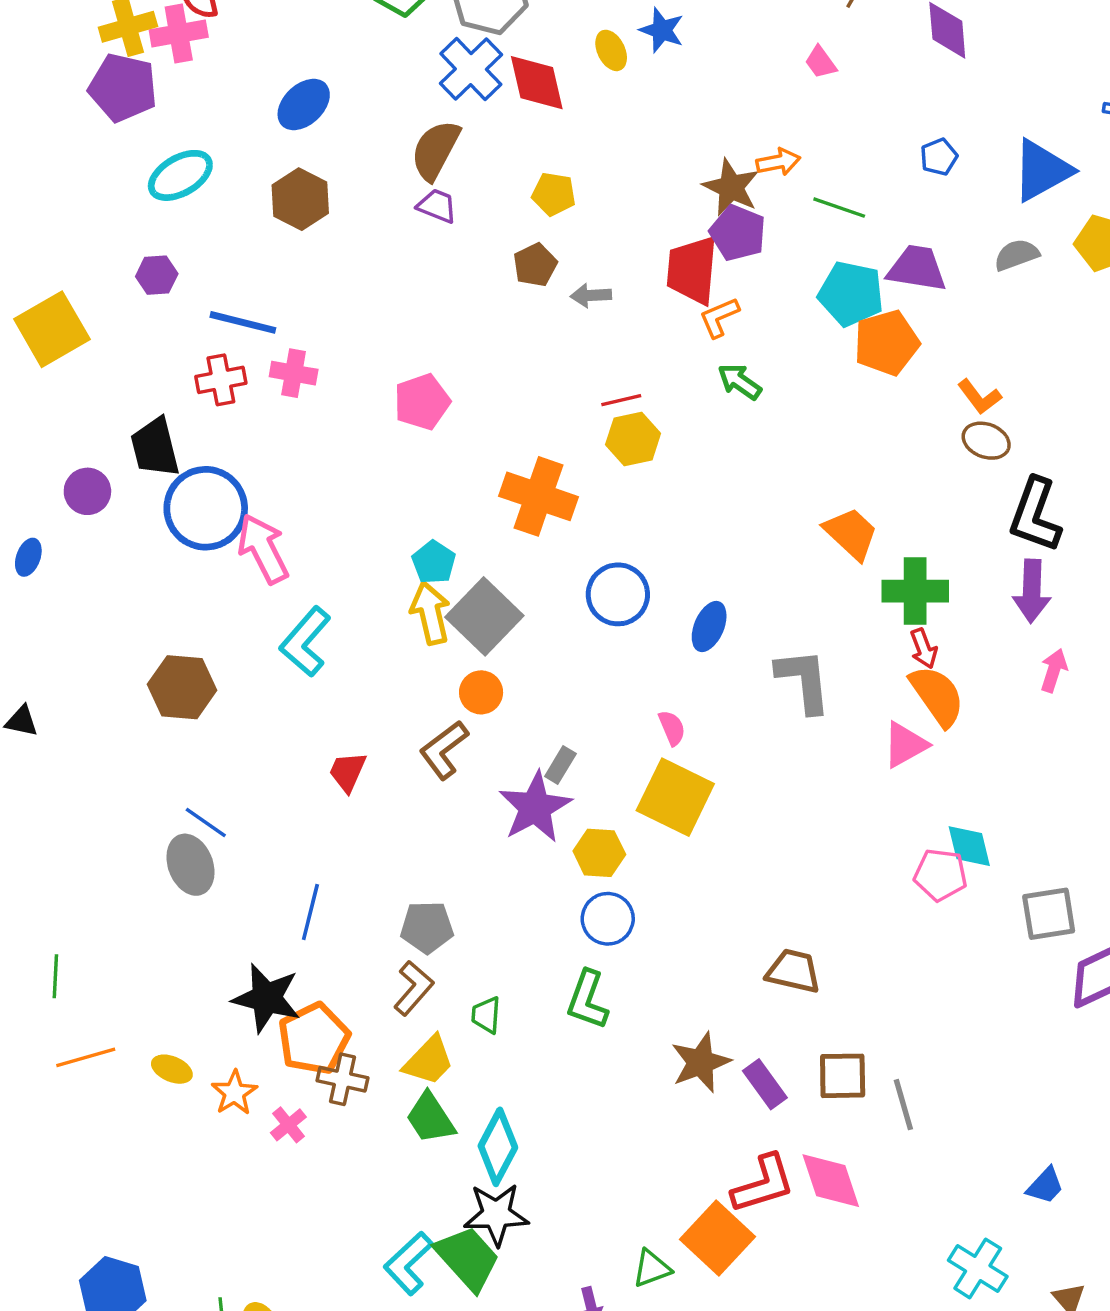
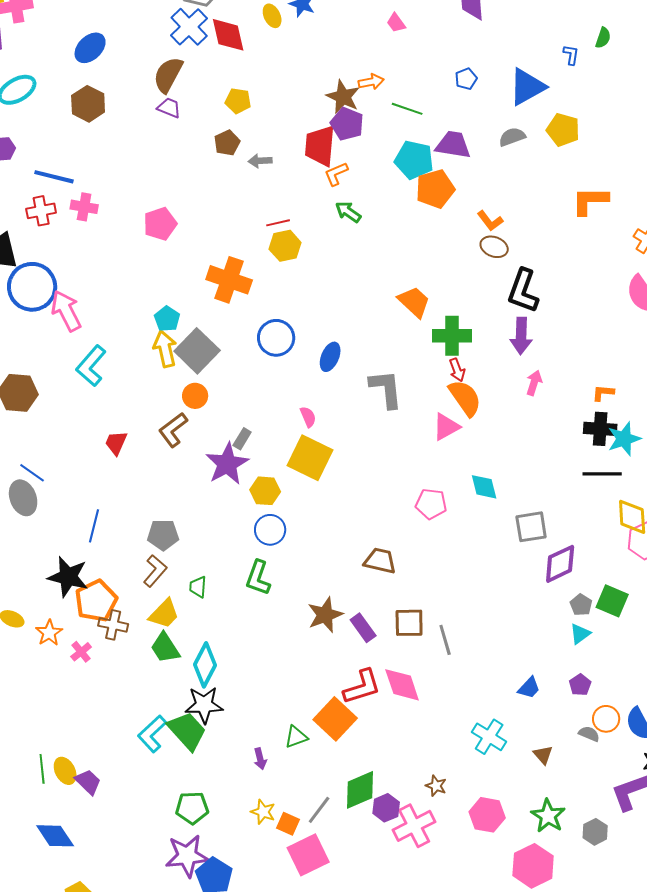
pink pentagon: (941, 875) -> (431, 504), moved

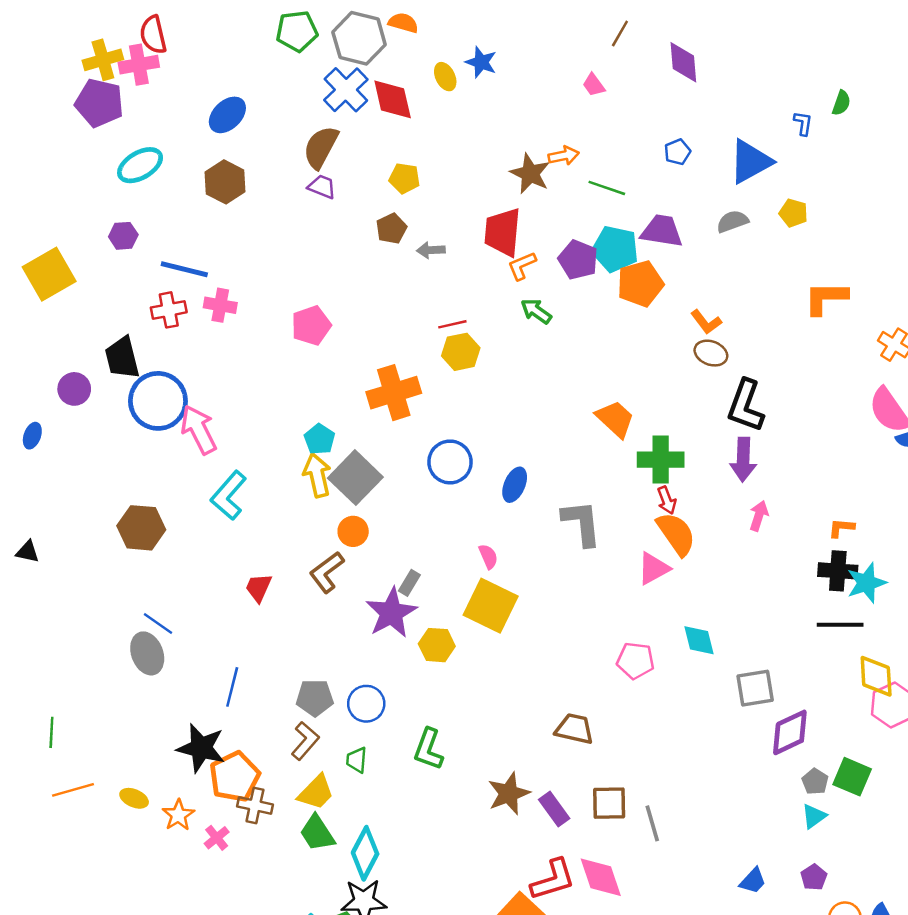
purple pentagon: (347, 124) -> (578, 260), moved
yellow pentagon: (563, 130) -> (793, 213), size x0.7
orange cross: (229, 280) -> (394, 393), turned -36
blue circle: (270, 530) -> (366, 704), moved

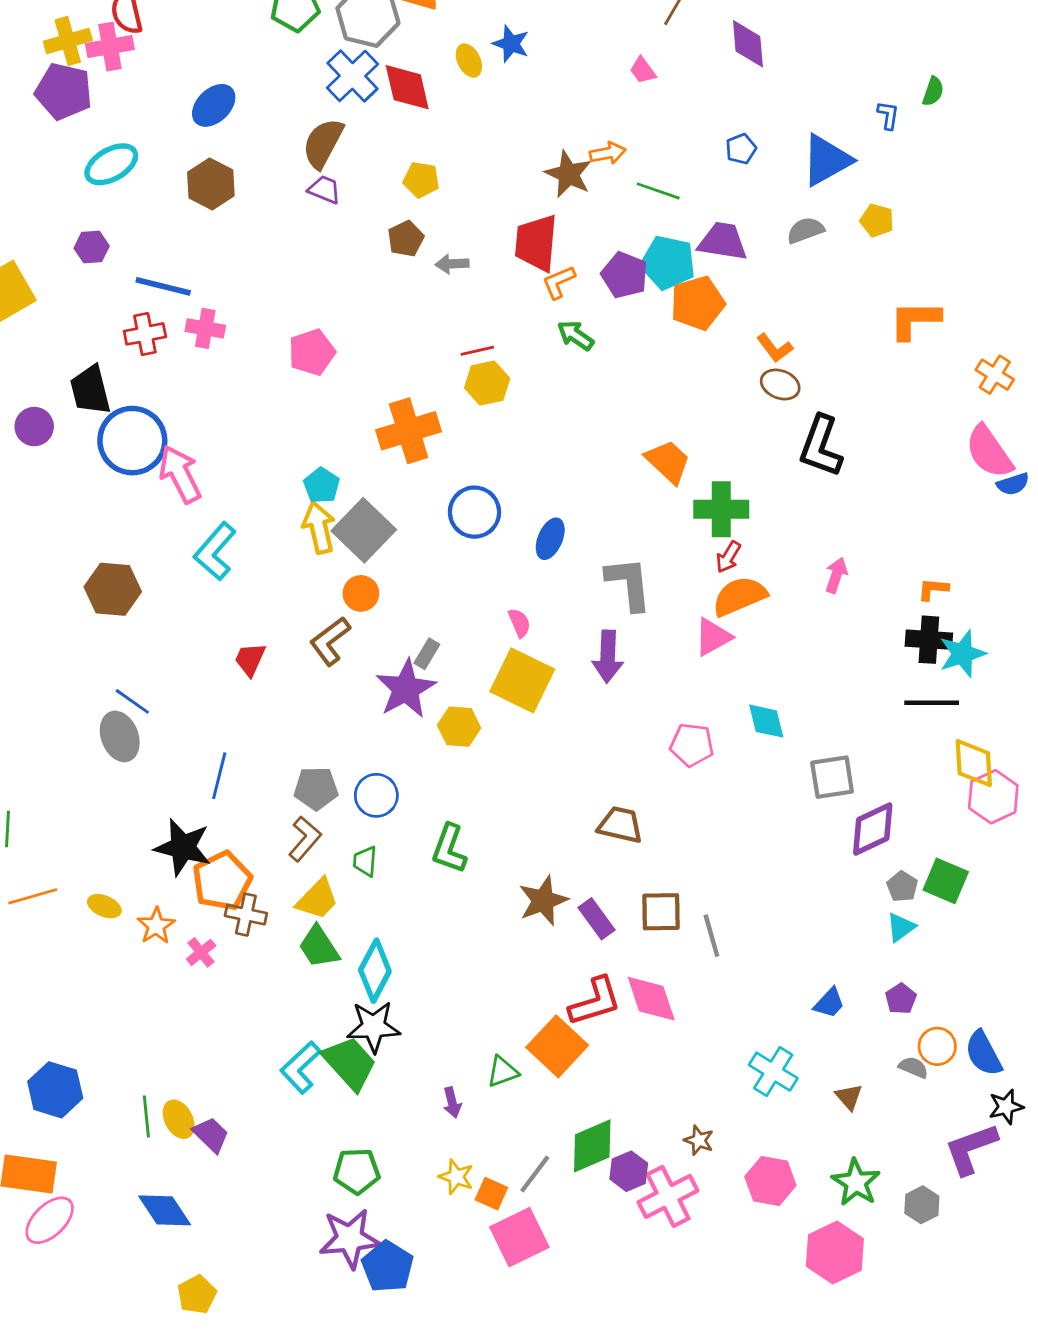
purple arrow: (743, 460) -> (608, 657), moved
red arrow: (667, 500) -> (728, 557), turned 52
orange semicircle: (676, 534) -> (740, 596), turned -78

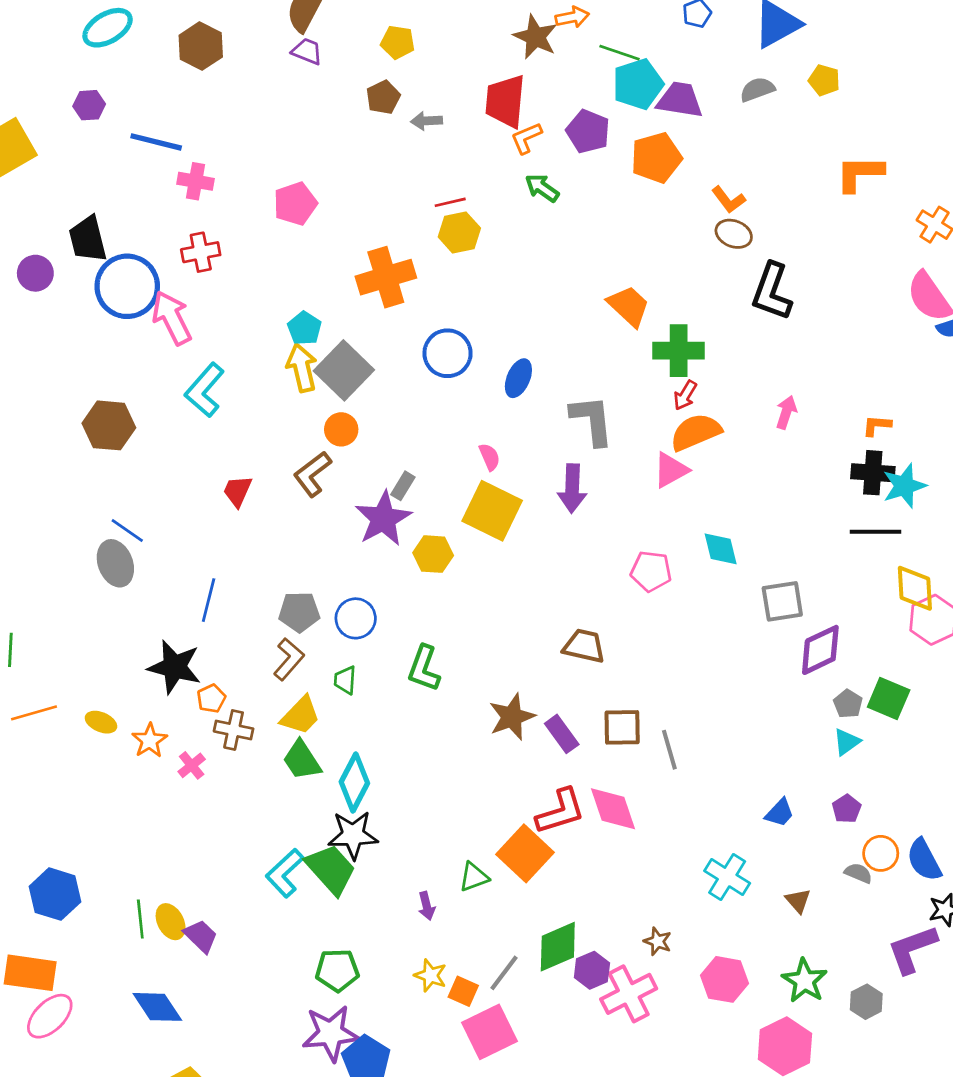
cyan pentagon: (668, 262) -> (638, 84), moved, turned -30
red cross: (145, 334) -> (201, 252), moved
orange pentagon: (222, 881) -> (211, 698), size x0.5

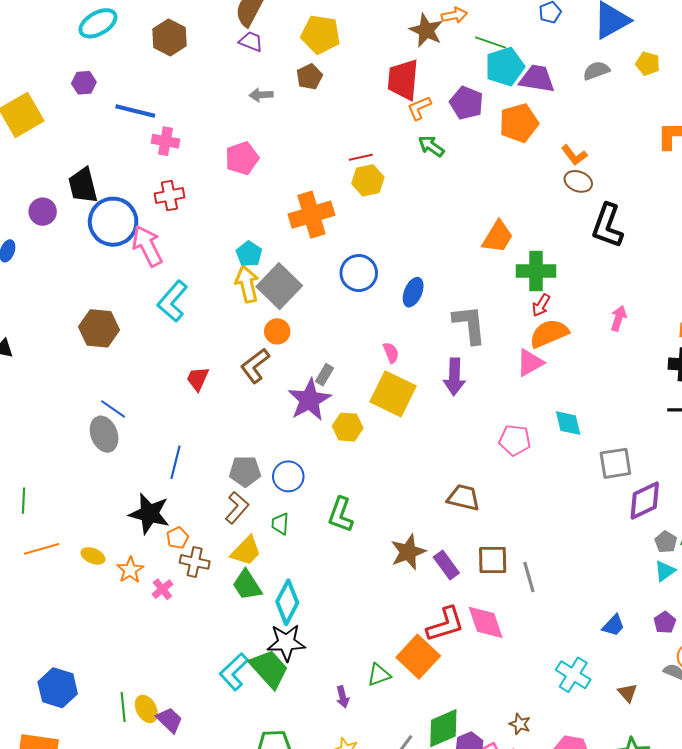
yellow pentagon: (398, 42) -> (320, 34), size x1.5
gray arrow: (427, 121) -> (261, 95), moved
orange trapezoid: (629, 306) -> (498, 237), turned 78

